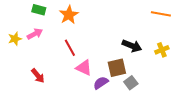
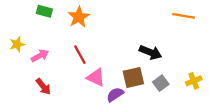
pink arrow: (35, 34) -> (40, 56), moved
yellow cross: (162, 50) -> (194, 81), moved
gray square: (131, 83) -> (161, 83), moved

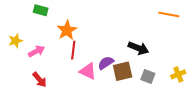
orange star: (79, 17) -> (67, 30), moved
red line: (80, 55) -> (73, 50), turned 36
gray square: (161, 83) -> (148, 77), turned -32
purple semicircle: (115, 95) -> (106, 63), moved

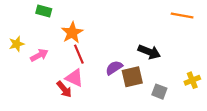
red line: (73, 50) -> (79, 54), turned -30
pink triangle: (88, 71) -> (74, 78), moved
gray square: (148, 77) -> (159, 92), moved
red arrow: (40, 80) -> (64, 89), moved

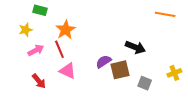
yellow star: (17, 44) -> (26, 30), moved
red line: (79, 54) -> (59, 49), moved
red arrow: (64, 89) -> (39, 81), moved

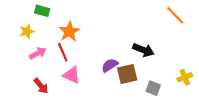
orange line: (165, 14) -> (175, 15), turned 36

